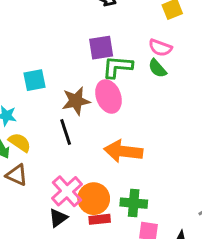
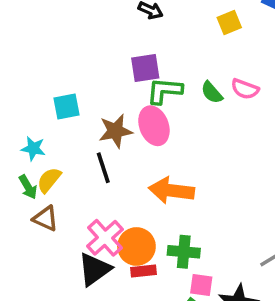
pink semicircle: (160, 48) -> (245, 89), moved
yellow semicircle: (20, 142) -> (49, 180), turned -85
black triangle: (58, 218) -> (94, 269), size x1.5

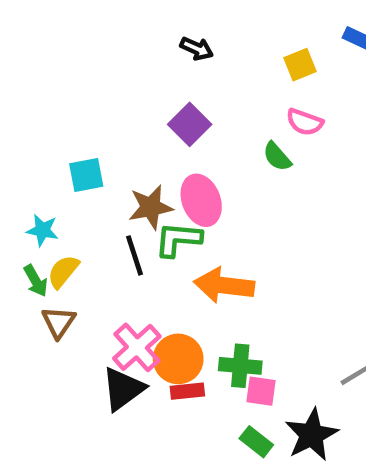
purple square: (145, 68) -> (190, 124), turned -36
pink semicircle: (245, 89) -> (305, 122), moved
green L-shape: (164, 91) -> (178, 239), moved
brown triangle: (45, 218) -> (59, 322), turned 40
pink square: (201, 285) -> (261, 391), moved

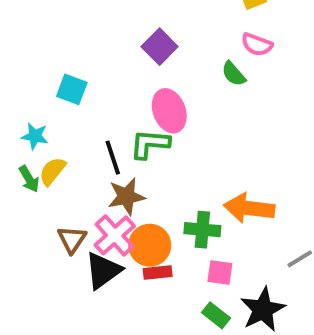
cyan square: (86, 175) -> (72, 89), turned 32
brown star: (151, 207) -> (126, 197), moved
orange arrow: (224, 285) -> (249, 208), moved
brown triangle: (59, 322) -> (72, 239), moved
green cross: (240, 366) -> (202, 230), moved

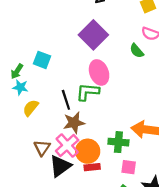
purple square: (160, 47) -> (93, 35), size x1.4
green arrow: (29, 179) -> (17, 71), moved, turned 63

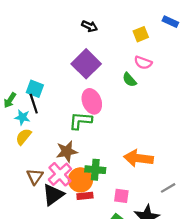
cyan star: (20, 87) -> (22, 117), moved
black line: (66, 100) -> (34, 104), moved
green cross: (118, 142) -> (95, 170), moved

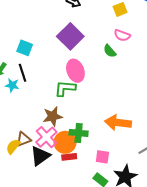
cyan square: (35, 89) -> (25, 48), moved
yellow semicircle: (23, 137) -> (13, 146), moved
brown triangle: (35, 177) -> (24, 139), turned 35

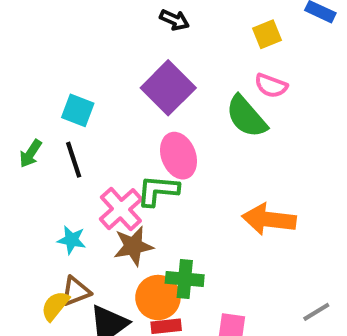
green semicircle: (110, 51) -> (246, 117), size x1.6
cyan star: (12, 85) -> (72, 240), moved
orange arrow: (118, 123) -> (269, 219), moved
pink cross: (46, 137) -> (121, 209), moved

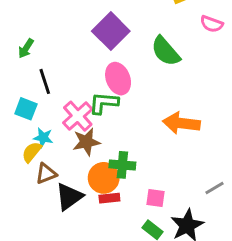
pink semicircle: (271, 86) -> (212, 24), moved
cyan square: (78, 110) -> (26, 109), moved
green arrow: (30, 154) -> (26, 48), moved
yellow semicircle: (55, 306) -> (32, 152), moved

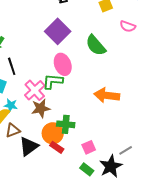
gray line: (214, 188) -> (126, 150), moved
red rectangle: (109, 198) -> (57, 147), turned 40
pink square: (155, 198) -> (89, 147), turned -32

